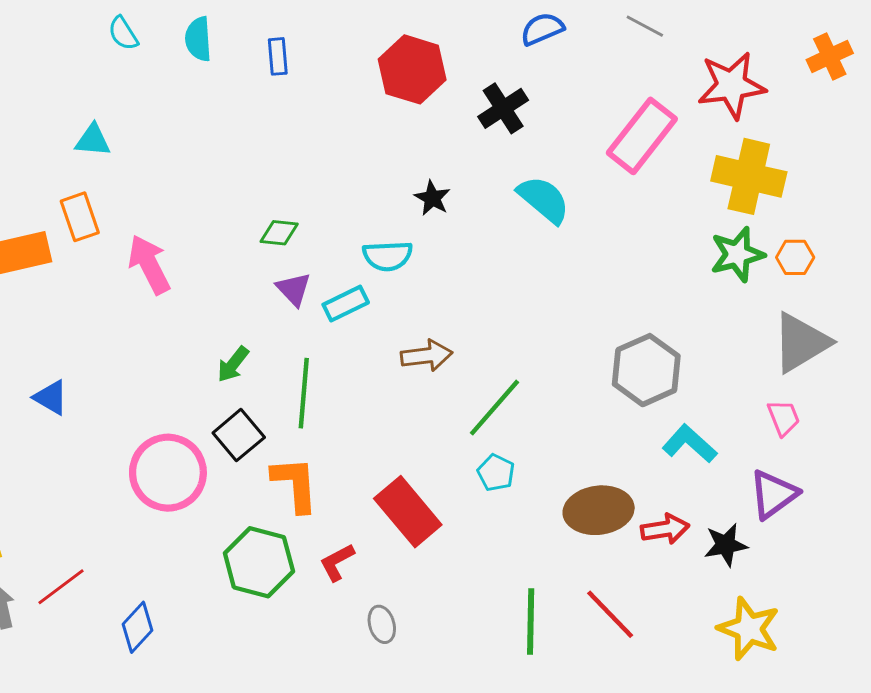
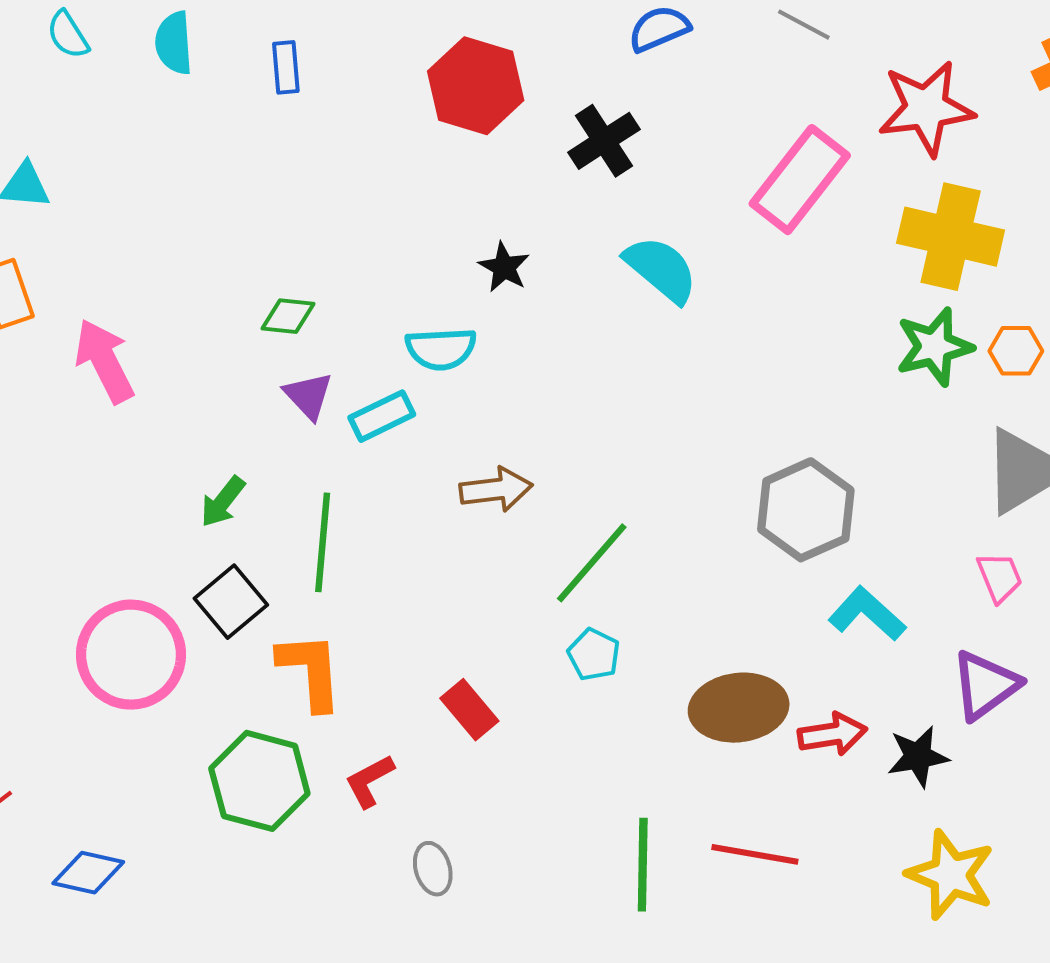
red rectangle: (408, 512) -> (469, 710), size x0.6
red line: (610, 614) -> (755, 854), turned -36
blue diamond: (138, 627) -> (88, 873), turned 60

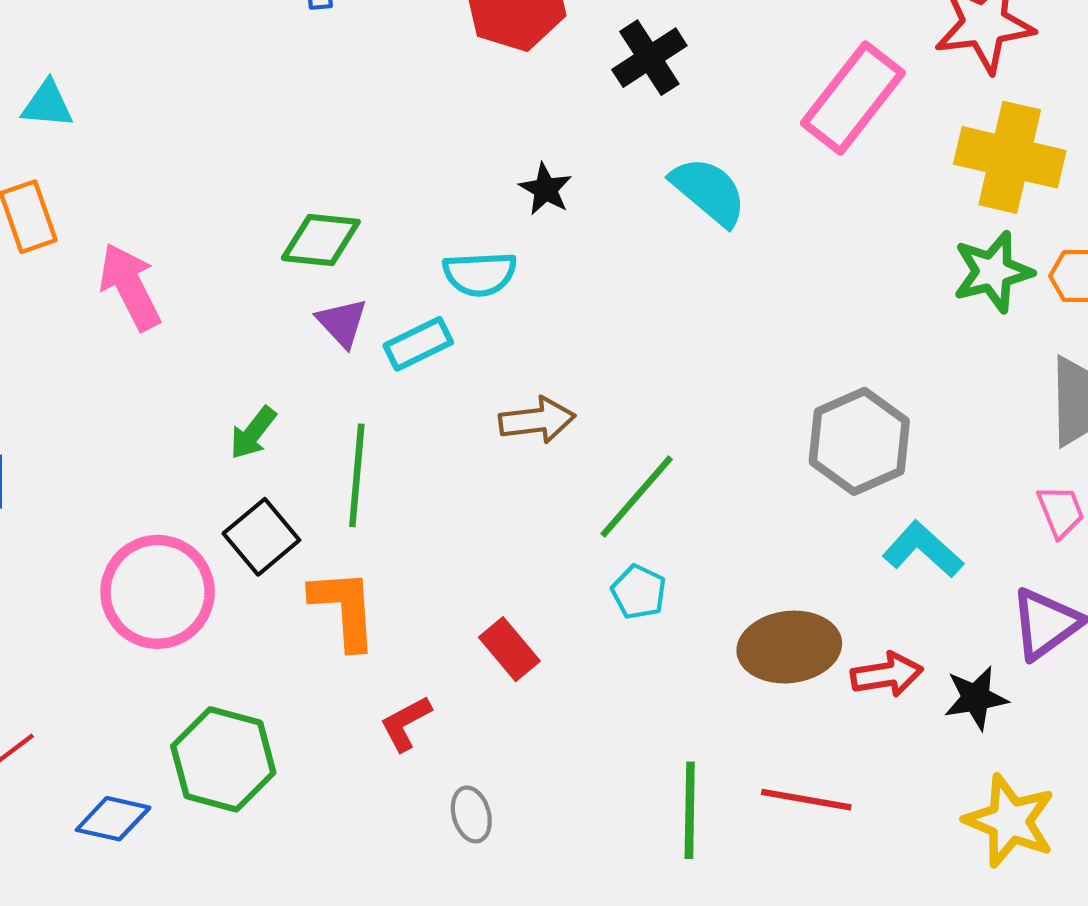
green diamond: (288, 316) -> (321, 240), size x1.4
green hexagon: (259, 781) -> (223, 759), moved

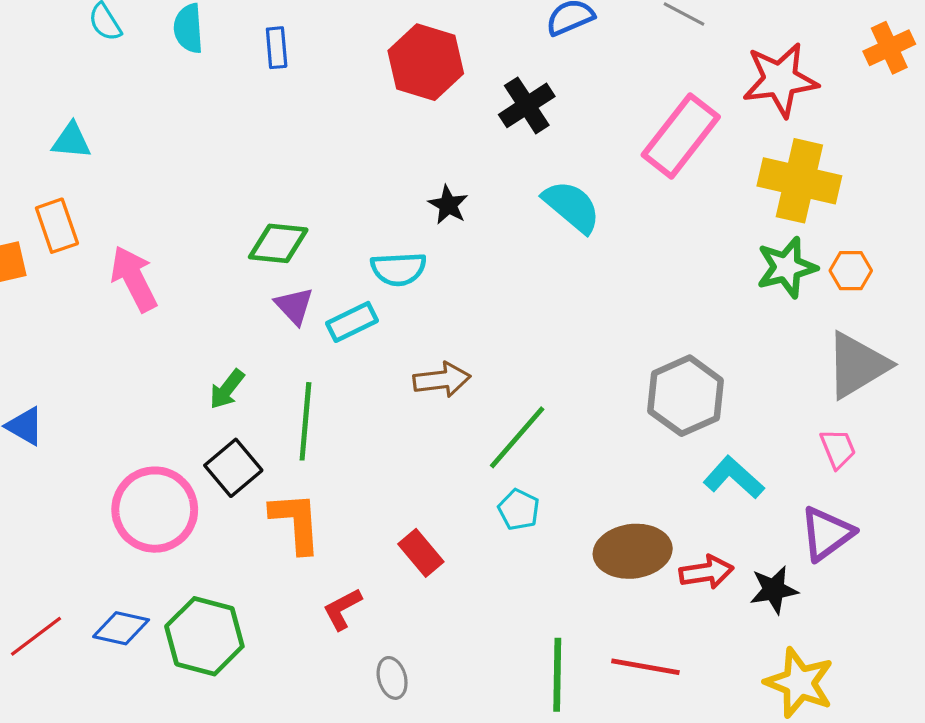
blue diamond: (113, 819) -> (121, 628), moved

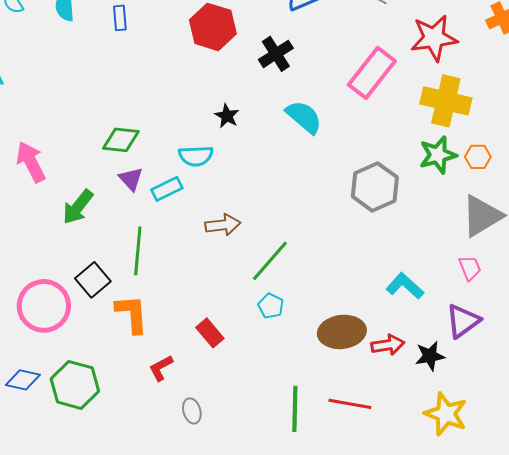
green arrow: (227, 389) -> (78, 207), moved, size x1.4
gray hexagon: (686, 396) -> (375, 187), moved

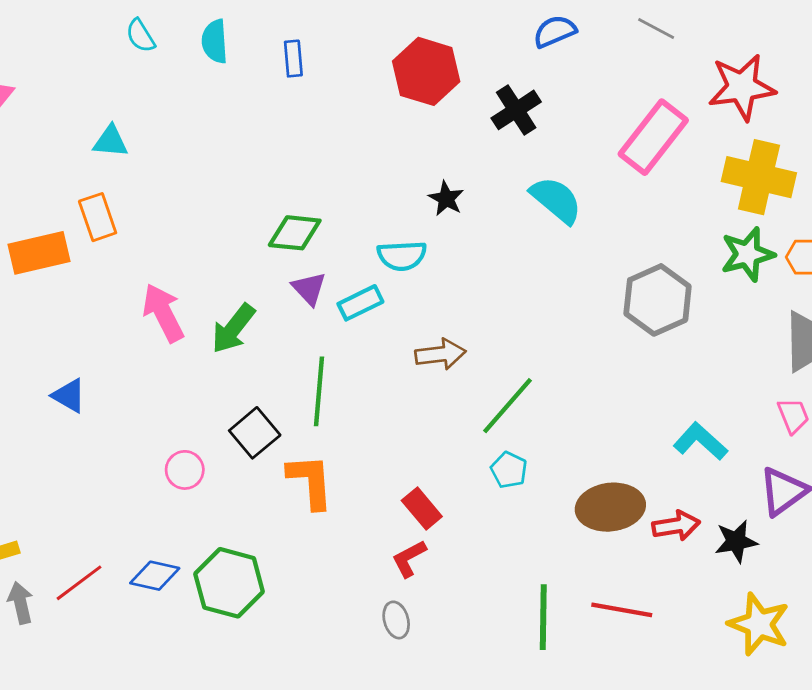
pink arrow: (31, 162) -> (163, 313), moved
pink circle: (44, 306) -> (185, 470), size x0.5
red L-shape: (161, 368) -> (409, 559), moved

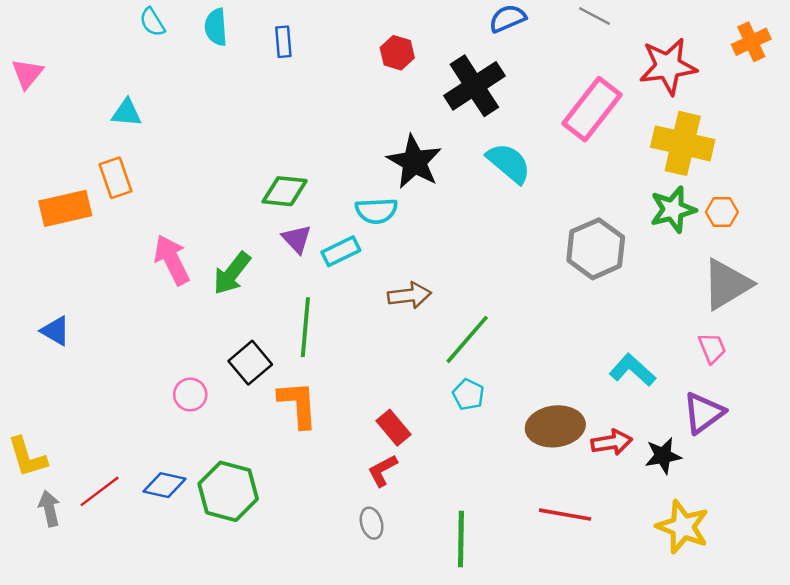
red hexagon: (426, 71) -> (397, 53), size x0.6
black cross: (516, 110) -> (474, 86), size x1.4
black star: (446, 199) -> (414, 162), size x1.8
blue triangle: (69, 396) -> (55, 331), moved
green line: (543, 617) -> (461, 539), moved

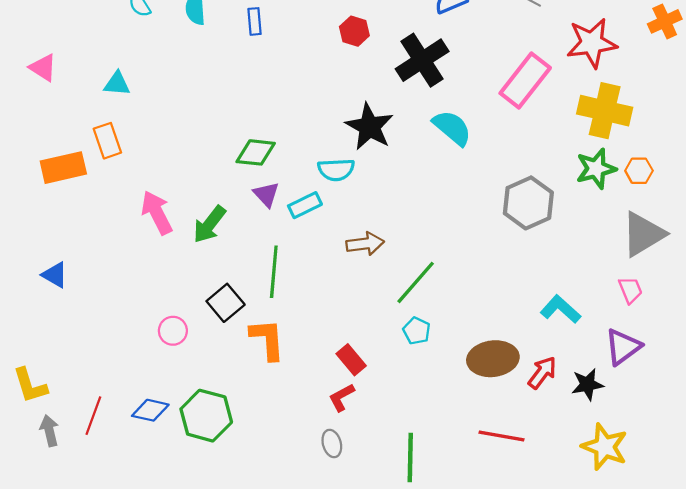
pink triangle: (27, 74) -> (43, 68), moved, turned -36
red arrow: (612, 442) -> (542, 373), turned -44
red line: (100, 491) -> (93, 416), turned -33

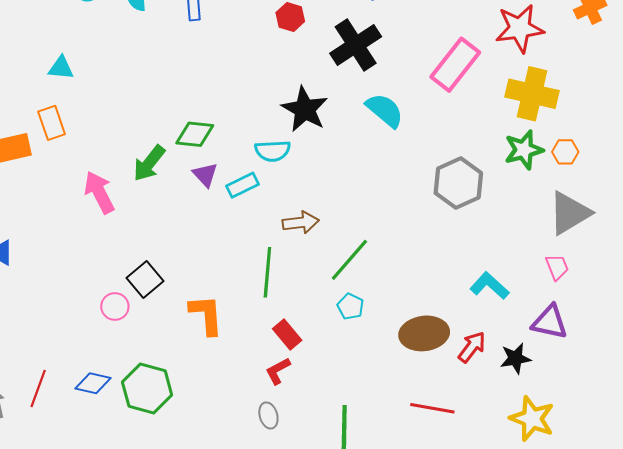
green arrow: (209, 224) -> (149, 163), moved
green line: (274, 272) -> (267, 272), moved
black square: (226, 303) -> (145, 280), moved
purple triangle: (623, 347) -> (550, 322), turned 48

